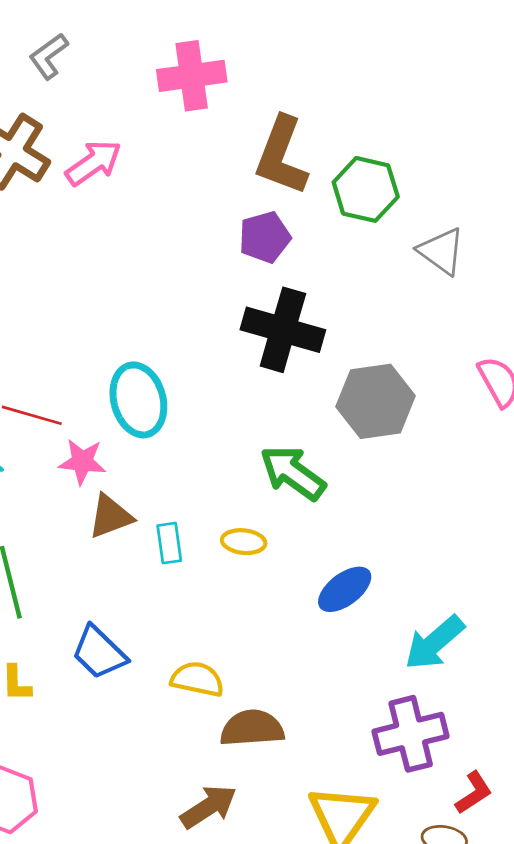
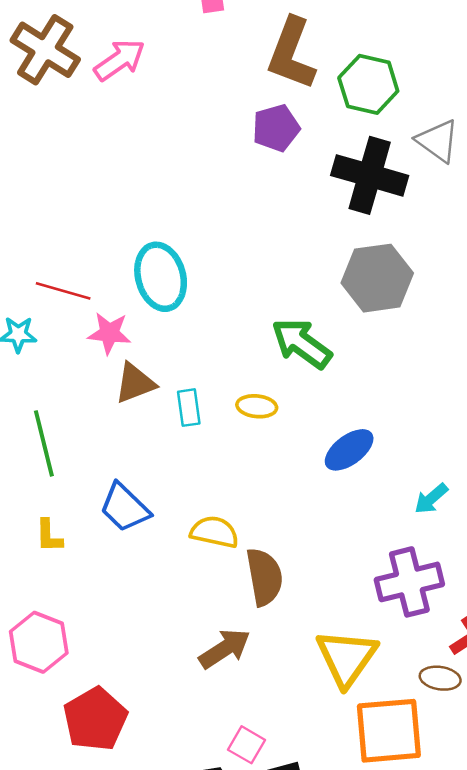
black cross: (283, 330) -> (370, 175), moved
cyan arrow: (434, 643) -> (431, 499), size x0.6
brown semicircle: (252, 728) -> (264, 577), turned 84

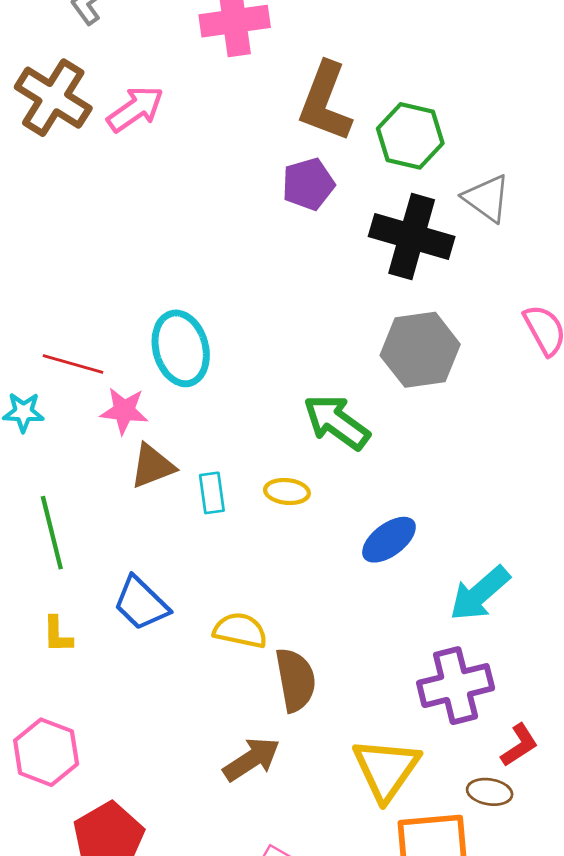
cyan arrow: (431, 499) -> (480, 594), size x1.6

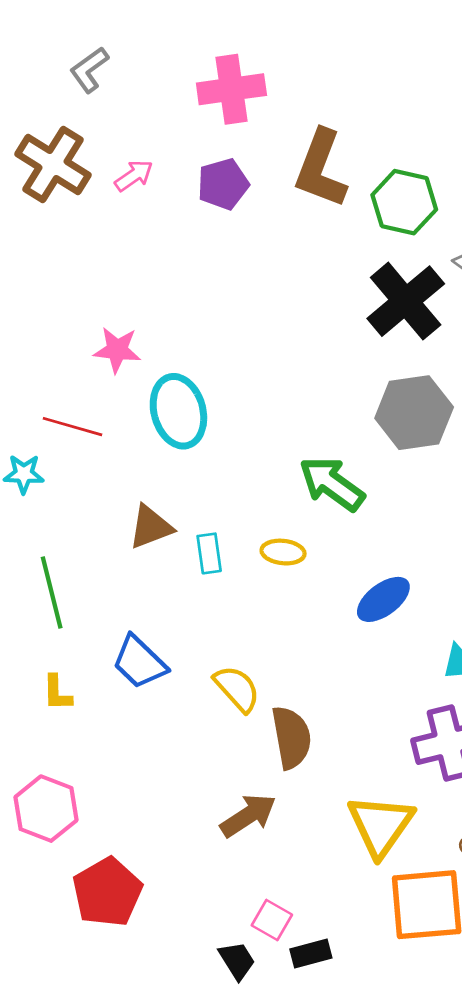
pink arrow: (135, 109) -> (134, 176), size x0.7
purple pentagon: (308, 184) -> (223, 184), moved
black cross: (412, 236) -> (406, 301), turned 34
pink star: (124, 411) -> (117, 350), moved
yellow semicircle: (240, 630) -> (237, 689), turned 36

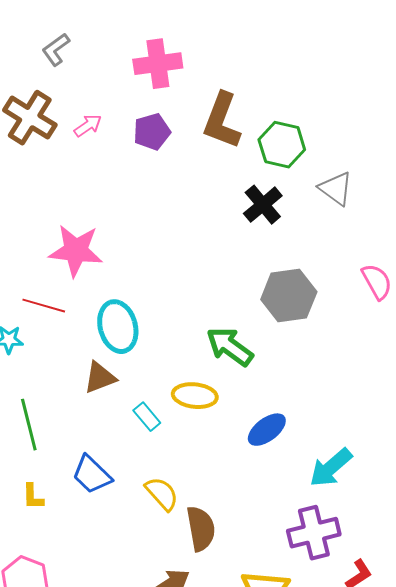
black cross: (406, 301) -> (263, 205), moved, size x0.7
pink star: (117, 350) -> (76, 251), size x1.6
cyan ellipse: (178, 411) -> (118, 327), moved
yellow ellipse: (283, 552) -> (195, 396), size x1.4
cyan rectangle: (209, 553) -> (147, 417), moved, turned -32

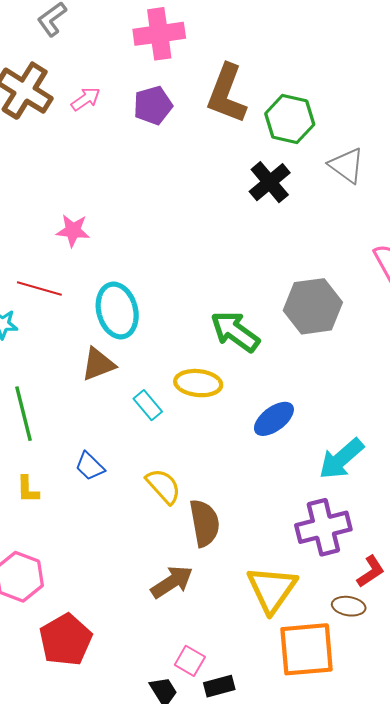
pink star: (76, 251) -> (73, 231), size x0.6
gray hexagon: (289, 296) -> (313, 306), moved
blue trapezoid: (92, 475) -> (90, 466), size x0.7

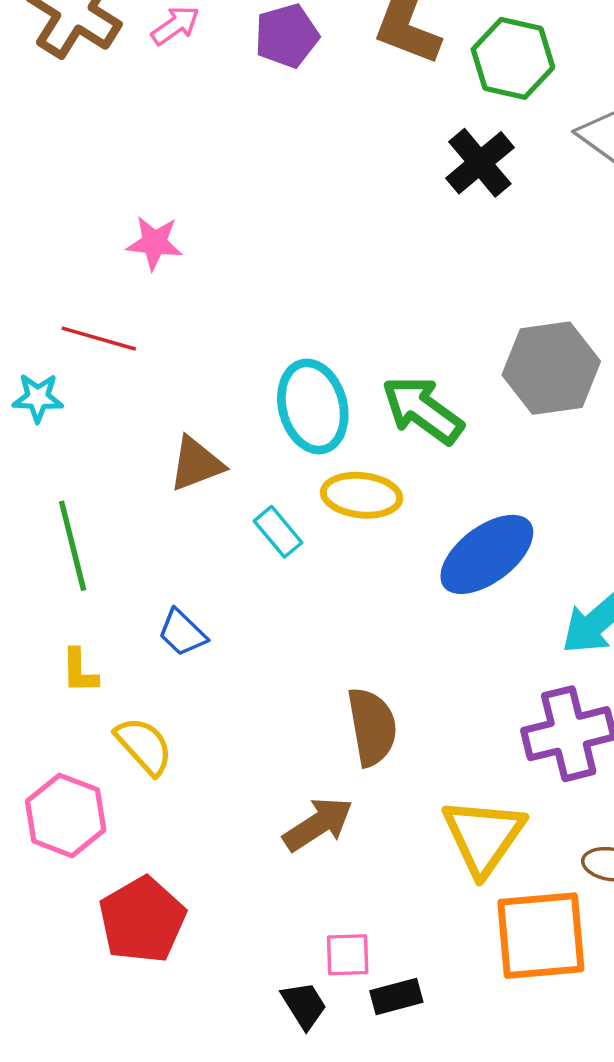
cyan ellipse: (117, 311) -> (313, 406), moved
blue ellipse: (274, 419) -> (487, 554), size x1.4
yellow semicircle: (163, 486) -> (144, 746), moved
pink square: (190, 661) -> (348, 955), turned -32

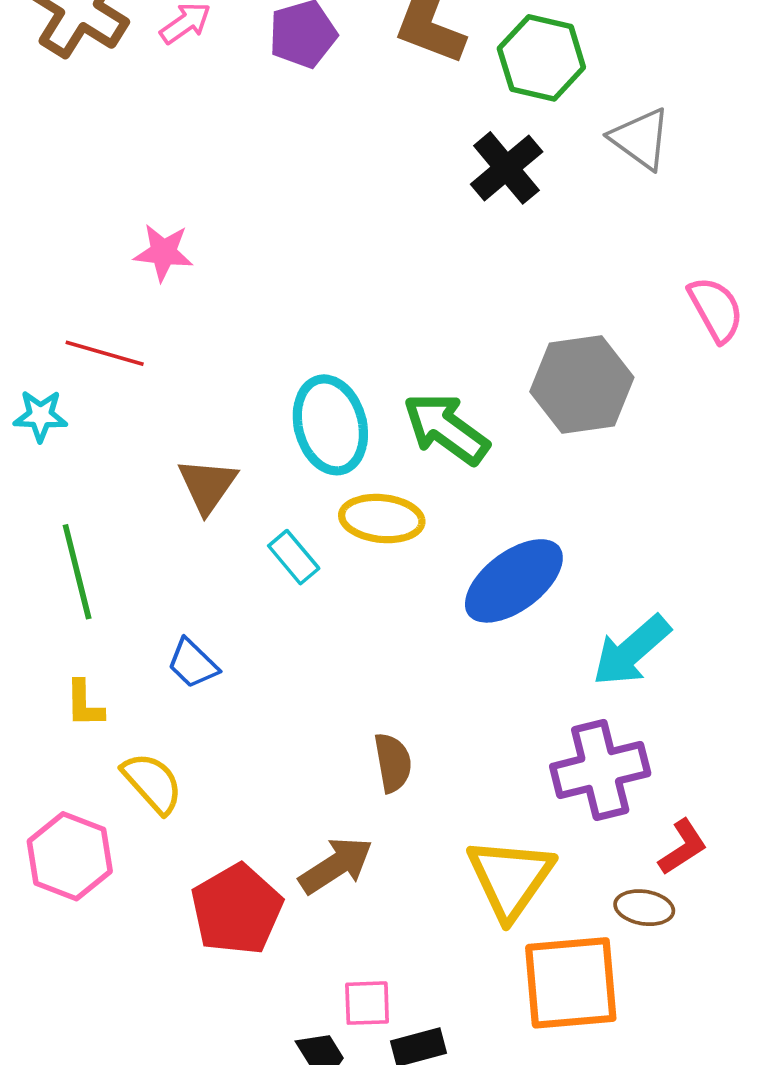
brown triangle: (196, 464) -> (207, 485), turned -34
brown semicircle: (372, 727) -> (393, 763), size x0.7
red pentagon: (142, 920) -> (237, 909), moved

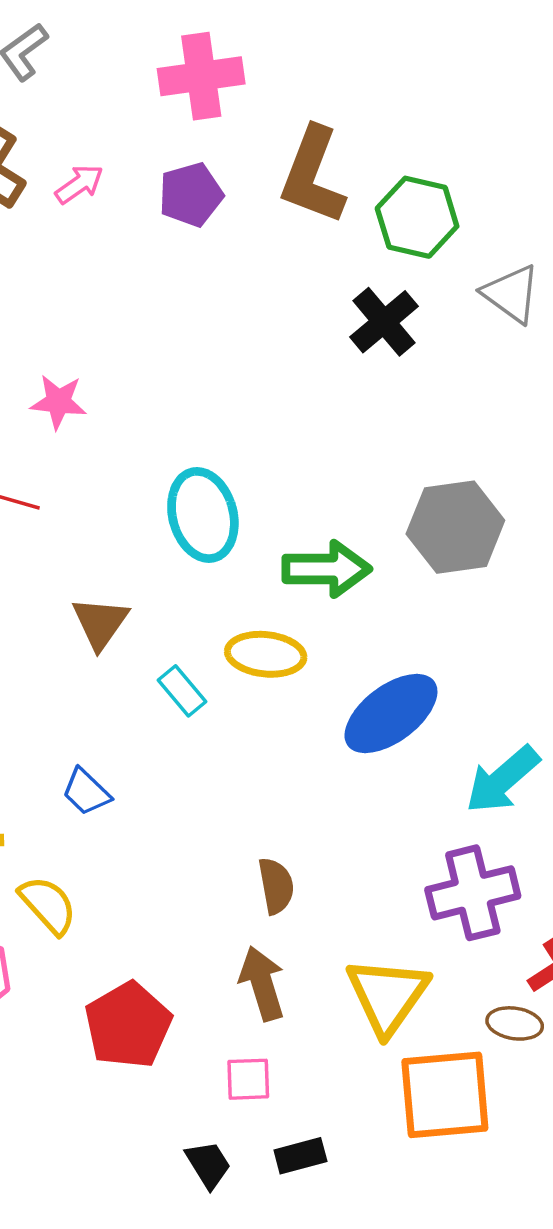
cyan ellipse: (330, 425) -> (203, 515), moved
green arrow: (446, 429) -> (327, 569), turned 144
brown arrow: (336, 865) -> (262, 983), moved, turned -74
pink square: (367, 1003) -> (248, 1079), moved

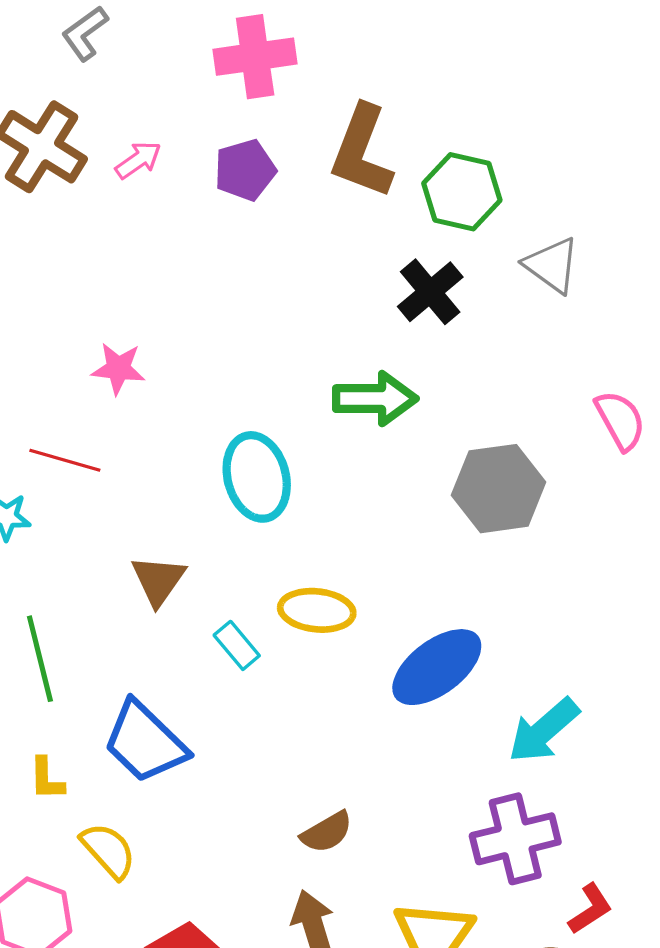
green arrow: (327, 569) -> (375, 399), moved
blue trapezoid: (86, 792) -> (145, 742), size x1.8
brown semicircle: (276, 886) -> (327, 832), turned 70

